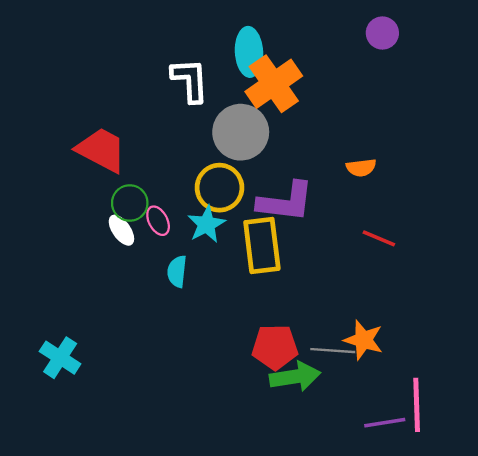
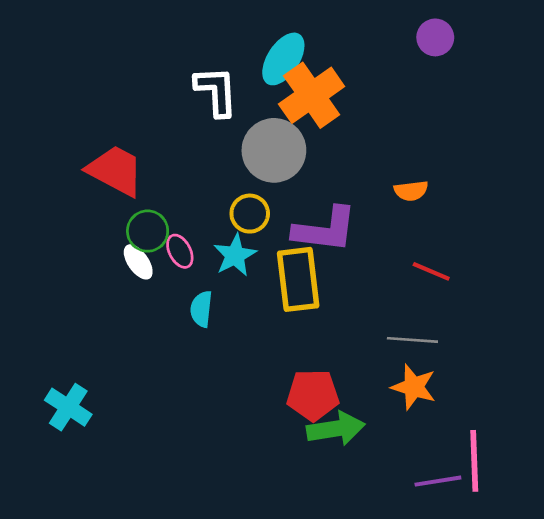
cyan ellipse: (249, 52) -> (283, 59), turned 36
yellow circle: (219, 188) -> (250, 214), size x0.7
gray line: (333, 351) -> (412, 340), moved

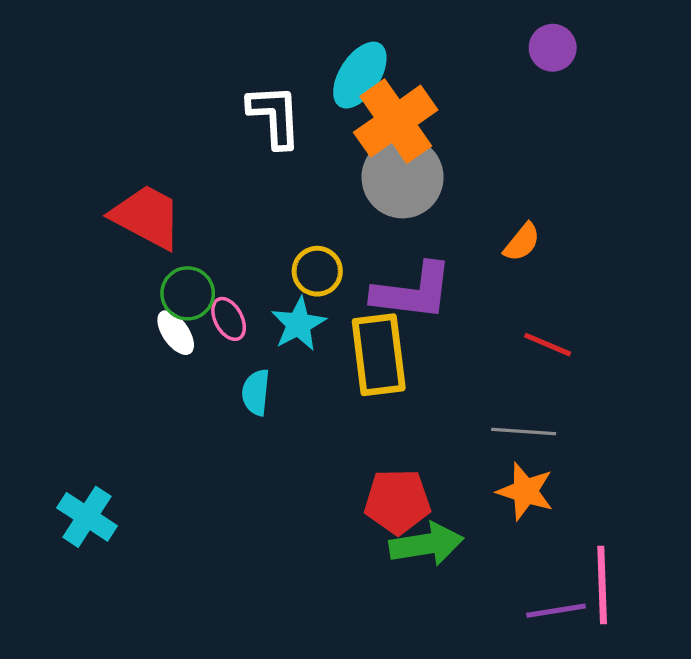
gray circle: (274, 150) -> (403, 177), moved
orange semicircle: (411, 191) -> (522, 242), turned -44

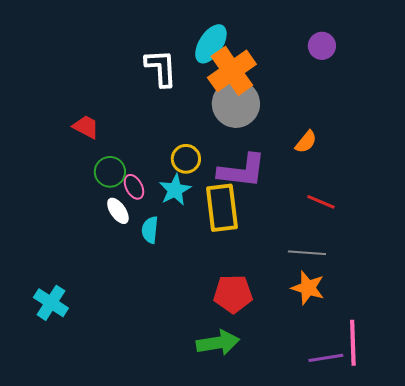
purple circle: (553, 48) -> (322, 46), moved
red trapezoid: (147, 217) -> (86, 127), size x0.6
white ellipse: (176, 333) -> (118, 211), moved
green arrow: (426, 544) -> (218, 343), moved

